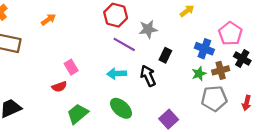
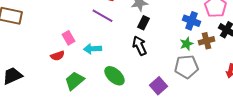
purple line: (124, 44) -> (102, 16), moved
black rectangle: (165, 55) -> (144, 23), moved
cyan arrow: (117, 74) -> (92, 49), moved
gray pentagon: (214, 99) -> (186, 67), moved

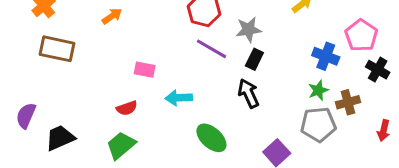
purple line: (102, 16) -> (211, 49), moved
pink rectangle: (68, 38) -> (145, 70), moved, turned -48
brown cross: (206, 41) -> (348, 102), moved
green trapezoid: (74, 81) -> (121, 145), moved

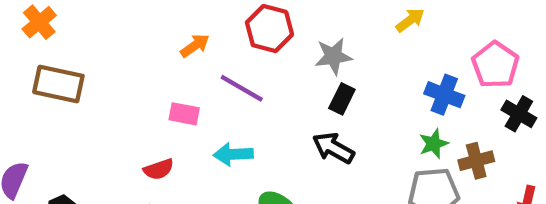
orange arrow: (112, 16) -> (195, 46), moved
purple line: (211, 49) -> (242, 88), moved
black arrow: (249, 93) -> (333, 148), turned -36

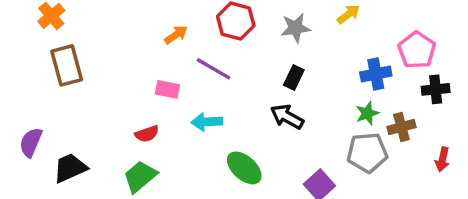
gray star: (333, 56) -> (296, 28), moved
brown rectangle: (58, 84) -> (67, 65), turned 63
blue cross: (444, 95) -> (376, 74), turned -32
black cross: (519, 114) -> (436, 89), turned -36

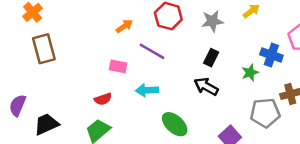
blue cross: (376, 74) -> (271, 55), turned 30
green star: (367, 113) -> (250, 73), moved

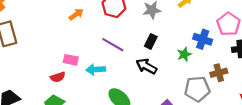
purple line: (152, 51) -> (113, 45), moved
pink rectangle: (118, 66) -> (71, 60), moved

